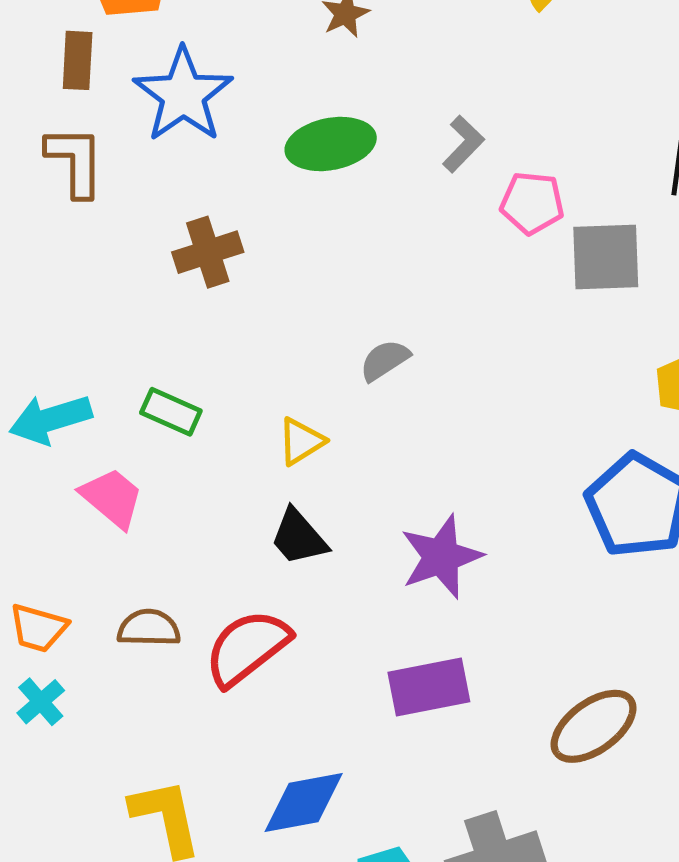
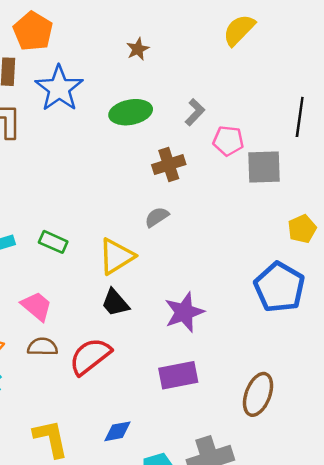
brown cross: (208, 252) -> (169, 165), moved
yellow triangle: (301, 441) -> (116, 256), size x1.6
pink trapezoid: (112, 498) -> (37, 306), moved
brown ellipse: (594, 726) -> (258, 394), turned -33
blue diamond: (304, 802) -> (118, 431), size x0.7

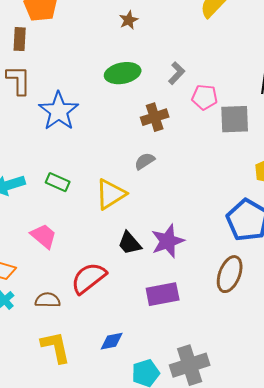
blue star: (59, 88) -> (59, 111), moved
black trapezoid: (115, 303) -> (130, 243), moved
brown semicircle: (42, 347) -> (48, 300), moved
brown ellipse: (258, 394) -> (230, 274), moved

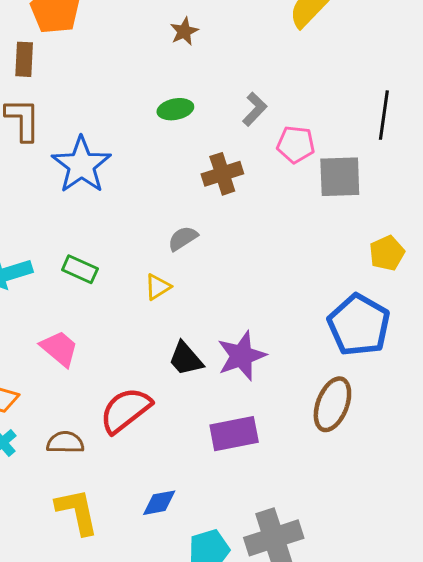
green ellipse: (123, 73) -> (175, 109), size x0.7
gray semicircle: (145, 161) -> (183, 238), moved
yellow triangle: (111, 194) -> (158, 287), size x0.6

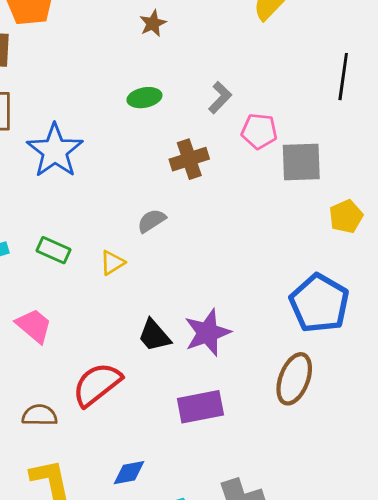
black line: (384, 115) -> (343, 77), moved
yellow pentagon: (387, 253) -> (346, 217), moved
yellow triangle: (158, 287) -> (112, 263), moved

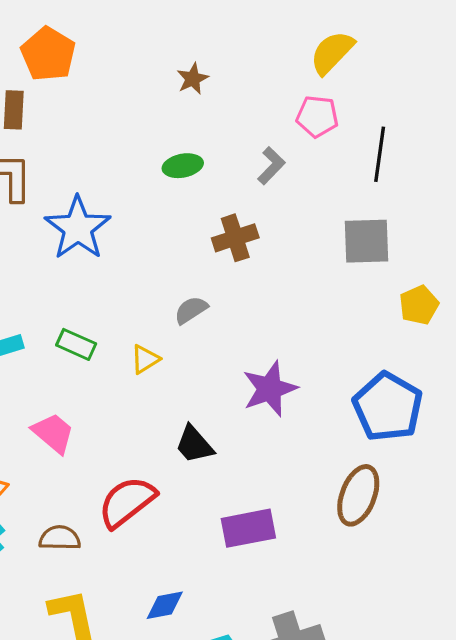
black line: (343, 77) -> (380, 154), moved
pink pentagon: (259, 131) -> (317, 116), moved
purple star: (207, 333) -> (270, 389), moved

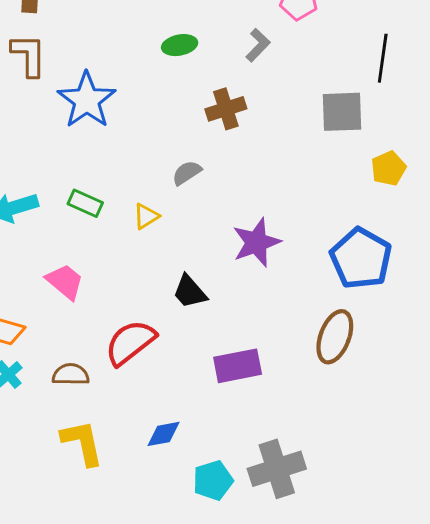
black line: (380, 154) -> (383, 58), moved

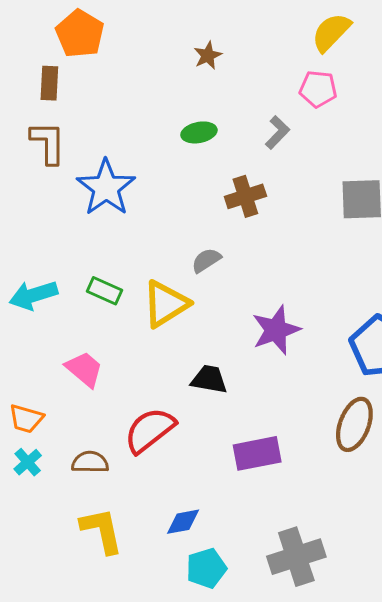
yellow triangle: (146, 216) -> (166, 304), size x1.8
black trapezoid: (190, 292) -> (209, 379), turned 141
cyan pentagon: (213, 480) -> (206, 568), moved

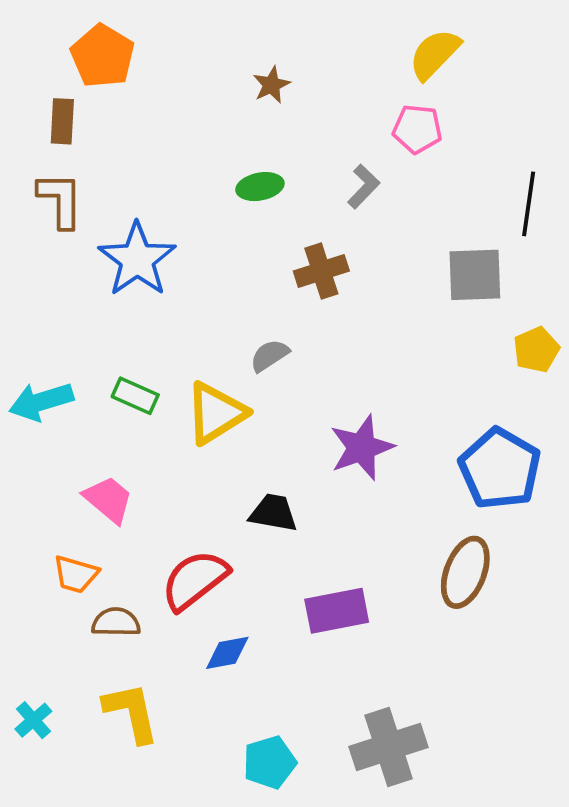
orange trapezoid: (26, 419) -> (76, 574), moved
cyan cross: (28, 462) -> (33, 720), moved
blue diamond: (183, 522) -> (227, 653), moved

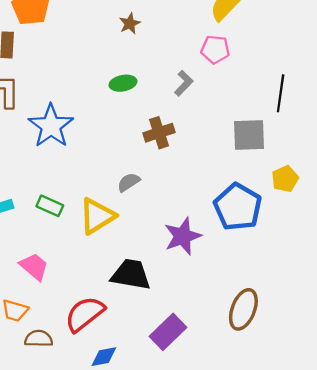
blue pentagon: (500, 469) -> (238, 207), moved
black trapezoid: (273, 513) -> (131, 274), size x1.4
purple rectangle: (337, 611) -> (168, 332), turned -33

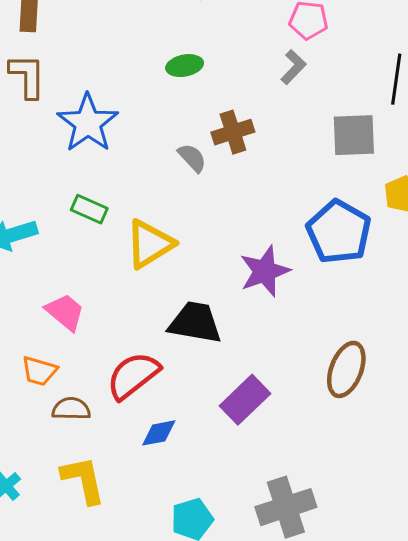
gray L-shape: (184, 83) -> (293, 67), moved
gray semicircle: (129, 182) -> (192, 158), moved, turned 80
green rectangle: (50, 206) -> (89, 209), moved

